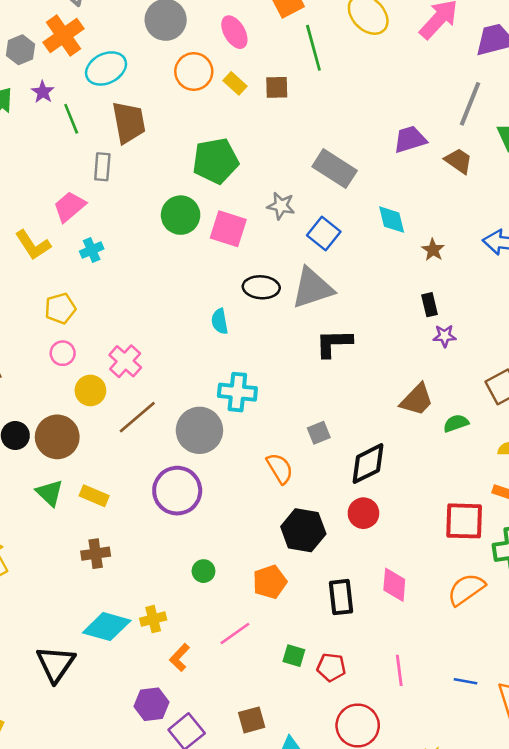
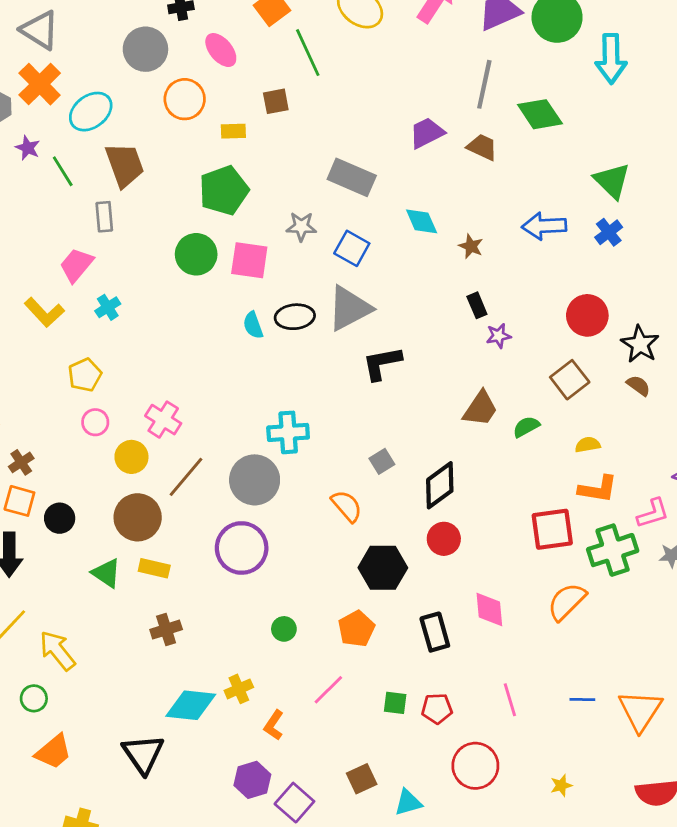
yellow rectangle: (235, 83) -> (233, 131), moved, turned -35
cyan semicircle: (220, 321) -> (253, 325), moved
brown circle: (57, 437) -> (138, 517), moved

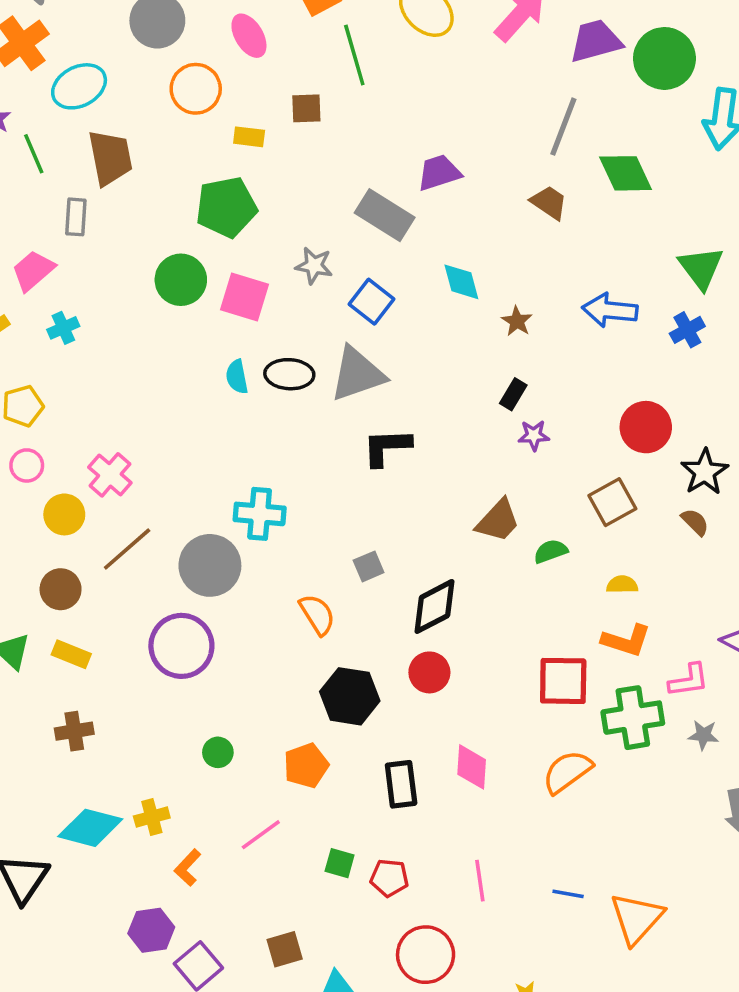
purple trapezoid: (427, 133) -> (439, 173), moved
black rectangle: (477, 305) -> (513, 394), turned 45
brown circle: (138, 517) -> (61, 589), size x0.7

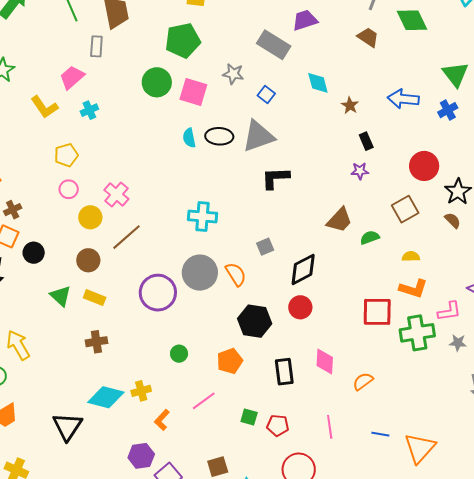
blue square: (371, 302) -> (266, 94), size x0.7
black rectangle: (513, 394) -> (366, 141), moved, turned -54
gray circle: (210, 565) -> (200, 273), moved
orange semicircle: (567, 772) -> (363, 381), moved, size x0.7

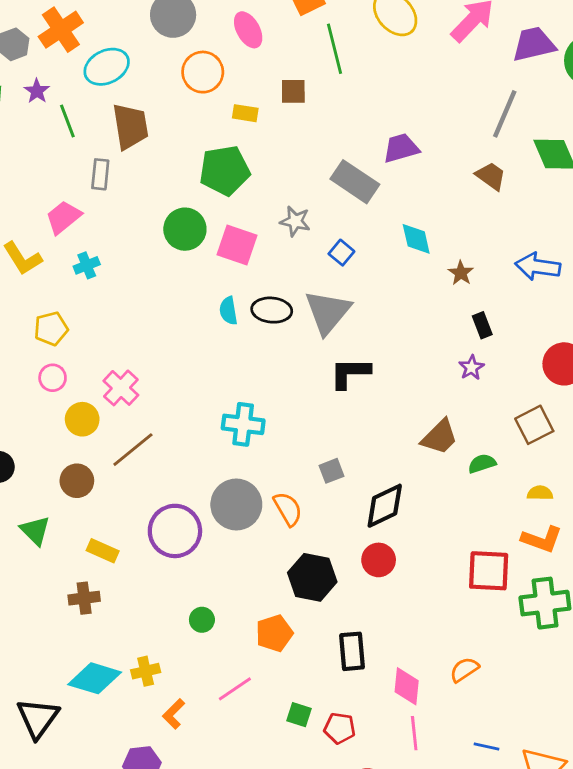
gray triangle: (258, 136) -> (328, 312), turned -33
purple star: (360, 171) -> (471, 368), turned -30
yellow rectangle: (95, 298) -> (103, 551), moved
pink diamond: (325, 362) -> (407, 686), moved

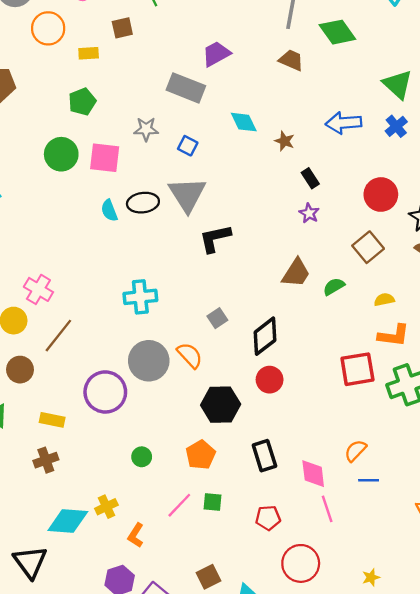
green pentagon: (225, 171) -> (82, 102), size x0.7
green square: (299, 715) -> (213, 502), moved
blue line: (487, 747) -> (369, 480), moved

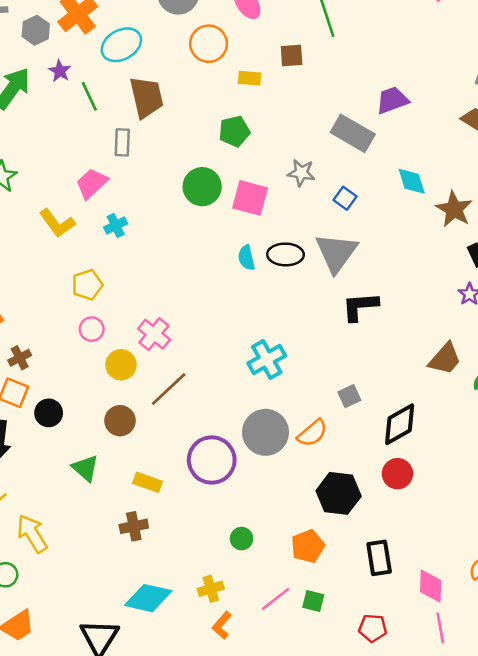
brown star: (285, 141) -> (454, 209), size x1.6
cyan cross: (140, 297) -> (267, 359), turned -32
orange semicircle: (190, 355) -> (312, 433), turned 84
yellow cross: (106, 507) -> (211, 589), moved

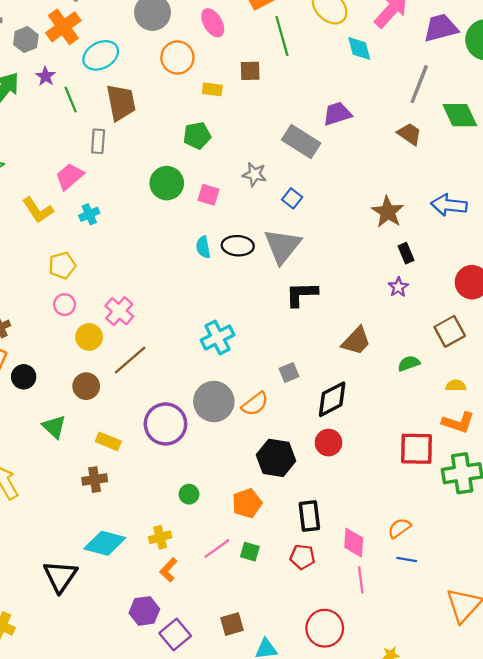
cyan diamond: (412, 181) -> (359, 48), moved
pink square: (250, 198) -> (209, 195), size x0.7
brown trapezoid: (445, 359) -> (356, 341), moved
red pentagon: (373, 628) -> (302, 557), moved

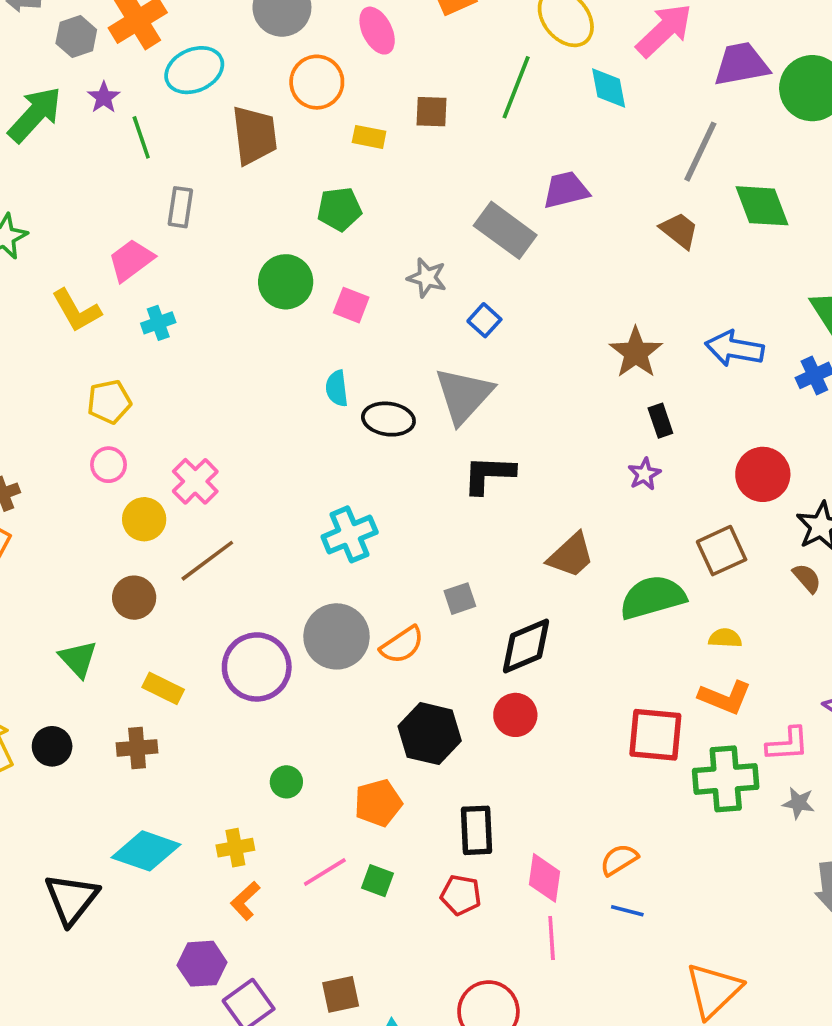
green line: (282, 36) -> (516, 87), moved, turned 33
brown trapezoid: (121, 102) -> (254, 135), moved
black ellipse: (238, 246) -> (388, 419), moved
green semicircle: (409, 363) -> (653, 597), size x1.8
black circle: (24, 377) -> (52, 746), moved

